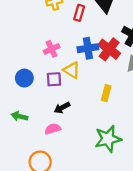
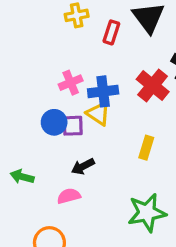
blue cross: (88, 48) -> (103, 91), moved
blue circle: (24, 78) -> (54, 122), moved

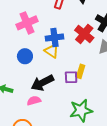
pink cross: (71, 83) -> (27, 23), moved, size x1.5
purple square: (73, 126) -> (71, 77), moved
black arrow: (83, 166) -> (42, 83), size x1.6

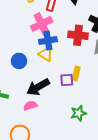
pink cross: (27, 23) -> (42, 24), moved
red cross: (84, 34) -> (78, 35), turned -30
green star: (81, 110) -> (79, 113), size x0.7

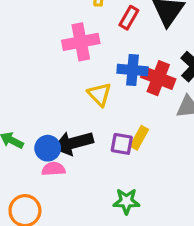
pink cross: (42, 24) -> (81, 42), moved
blue cross: (48, 41) -> (132, 70), moved
blue circle: (19, 61) -> (48, 148), moved

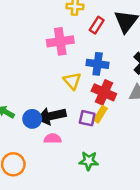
red cross: (158, 78) -> (104, 92), moved
pink semicircle: (53, 169) -> (53, 139), moved

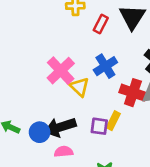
pink cross: (60, 41) -> (61, 71), moved, turned -30
blue cross: (98, 64) -> (105, 66), turned -35
red cross: (104, 92) -> (133, 93), moved

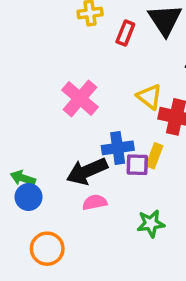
blue cross: (105, 66) -> (118, 148), moved, turned 30
yellow triangle: (80, 87) -> (149, 97), moved
blue circle: (40, 132) -> (29, 197), moved

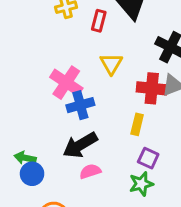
yellow triangle: (149, 97) -> (111, 64), moved, turned 30
blue cross: (118, 148) -> (80, 105), moved
purple square: (137, 165) -> (148, 158), moved, turned 30

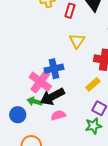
pink cross: (66, 83) -> (40, 82), moved
yellow rectangle: (137, 124) -> (93, 84), turned 32
green arrow: (25, 158) -> (35, 101), moved

